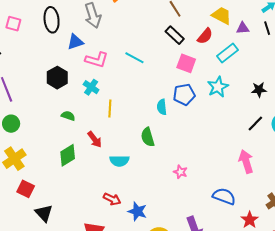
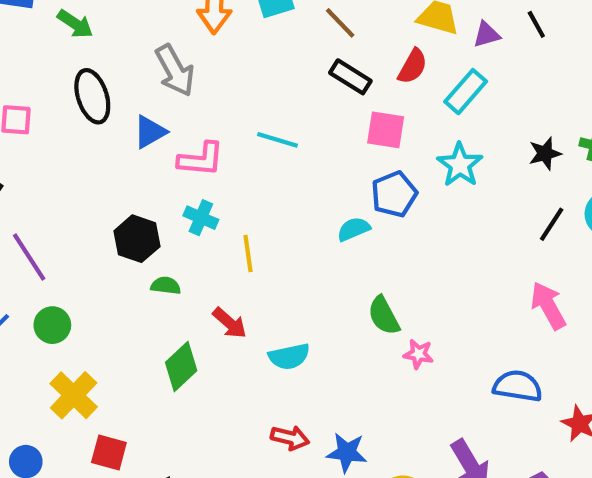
black hexagon: (57, 78) -> (137, 239), moved
cyan semicircle: (162, 107) -> (354, 229), turned 84
green semicircle: (148, 137) -> (384, 316), moved

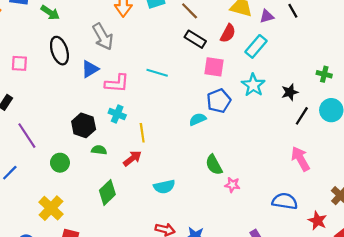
black star: (545, 153) -> (290, 92), moved
red arrow: (230, 323) -> (132, 158), moved, turned -78
green circle: (52, 325) -> (60, 163), moved

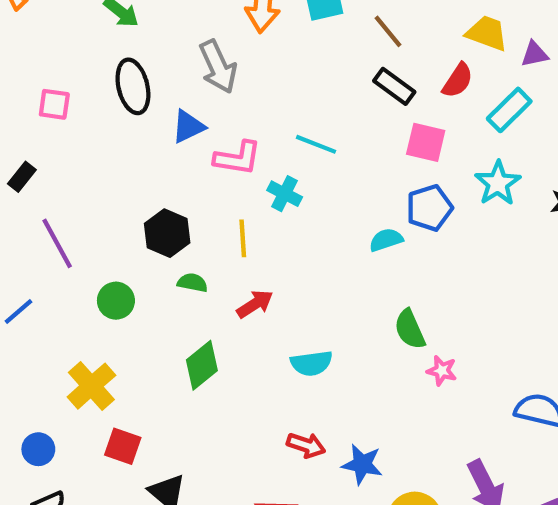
cyan cross: (117, 114) -> (285, 194), moved
yellow line: (142, 133) -> (243, 238), moved

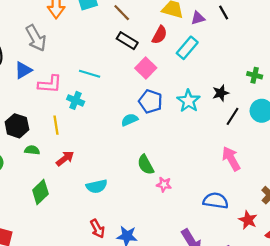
pink square: (426, 142) -> (146, 68), turned 36
cyan star: (498, 183) -> (188, 101), moved
blue pentagon: (429, 208) -> (150, 101), turned -30
red arrow: (306, 445) -> (97, 229), turned 48

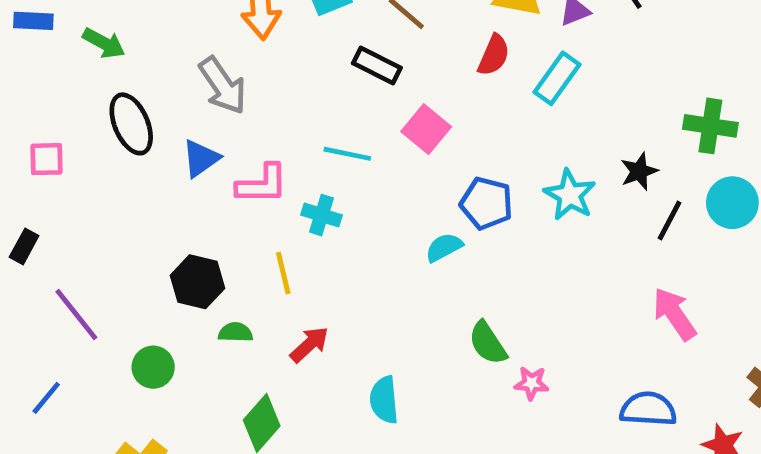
black rectangle: (127, 41) -> (377, 66), moved
pink square: (146, 68) -> (426, 129), moved
green cross: (255, 75) -> (710, 126), size x1.5
cyan semicircle: (97, 186) -> (384, 400), turned 102

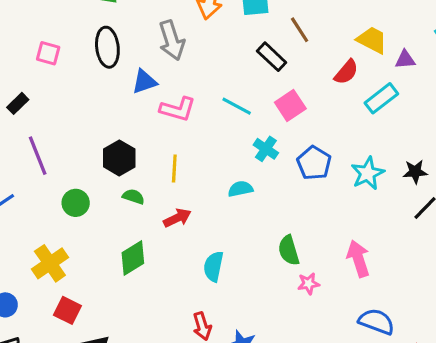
cyan cross: (322, 215) -> (266, 149), moved
cyan semicircle: (444, 247) -> (240, 189), moved
pink arrow: (674, 314) -> (358, 259), moved
pink star: (531, 383) -> (309, 284), turned -30

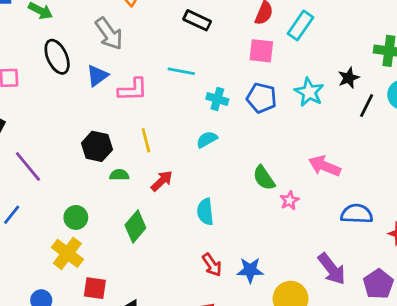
pink square: (290, 106) -> (261, 51), moved, turned -32
green circle: (76, 203) -> (76, 217), moved
pink arrow: (358, 259) -> (325, 166), turned -32

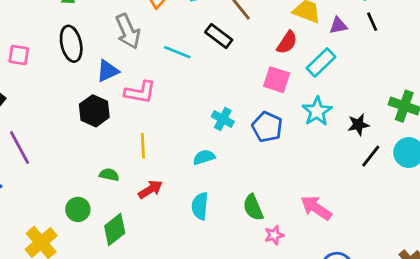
cyan line: (181, 71) -> (177, 52), moved
cyan star: (309, 92) -> (317, 111), moved
black hexagon: (97, 146) -> (94, 111), moved
cyan semicircle: (205, 212) -> (200, 206), moved
green circle: (76, 217) -> (78, 209), moved

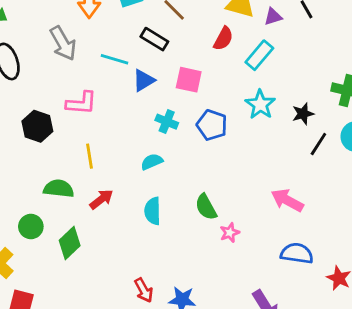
blue triangle: (108, 71) -> (144, 80), moved
pink square: (277, 80) -> (189, 80), moved
green semicircle: (109, 175) -> (59, 189), size x1.5
pink arrow: (316, 208) -> (287, 200), moved

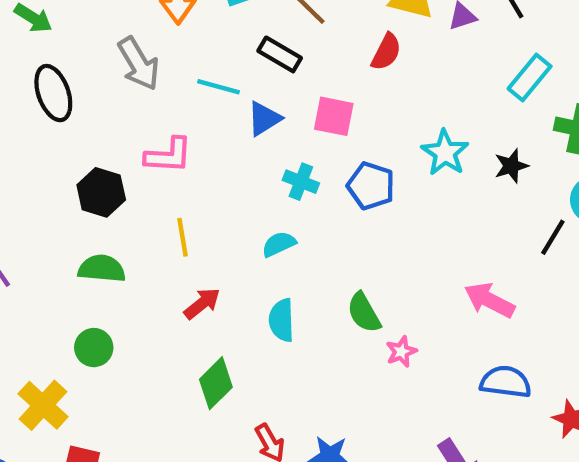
cyan rectangle: (259, 55) -> (530, 78), moved
black line: (318, 144) -> (553, 237), moved
green semicircle: (59, 189) -> (102, 269), moved
green diamond: (70, 243) -> (216, 383), moved

